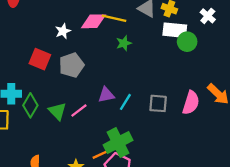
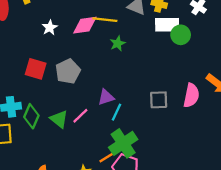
white star: (63, 31) -> (50, 28), moved
cyan line: (125, 102) -> (117, 112), moved

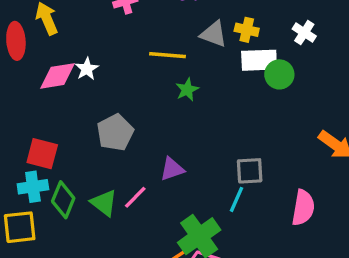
pink diamond: (85, 25) -> (57, 76), moved
red square: (36, 69) -> (42, 154), moved
pink semicircle: (191, 95) -> (303, 208), moved
cyan line: (117, 112) -> (236, 199), moved

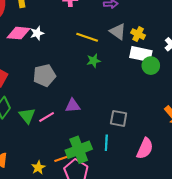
cyan line: (236, 199) -> (106, 143), moved, turned -35

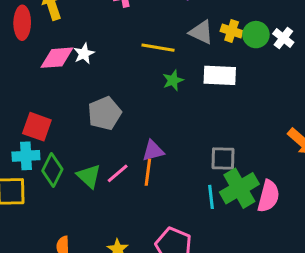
white rectangle: (141, 54) -> (220, 75), moved
green circle: (151, 66) -> (256, 35), moved
green cross: (79, 150) -> (239, 188), moved
orange line: (63, 158) -> (148, 172), moved, turned -54

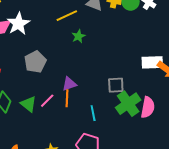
yellow line: (158, 48) -> (67, 16), turned -30
white star: (84, 54) -> (18, 24), size x1.6
white rectangle: (220, 75) -> (152, 62), moved
cyan line: (211, 197) -> (93, 113), moved

